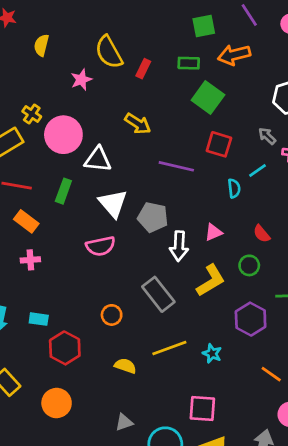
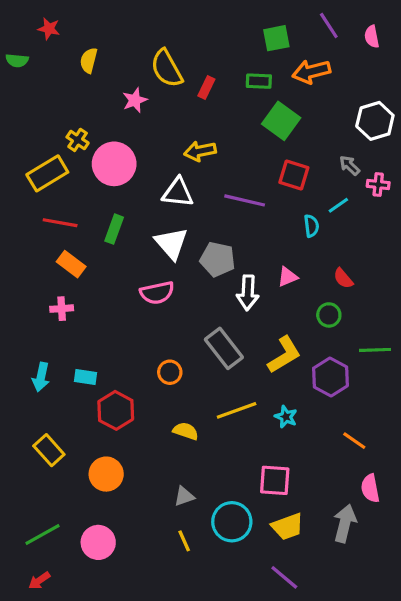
yellow arrow: (138, 124) -> (200, 151), turned 136
white triangle: (98, 159) -> (178, 192), moved
pink cross: (30, 260) -> (62, 309), moved
yellow L-shape: (211, 281) -> (284, 355), moved

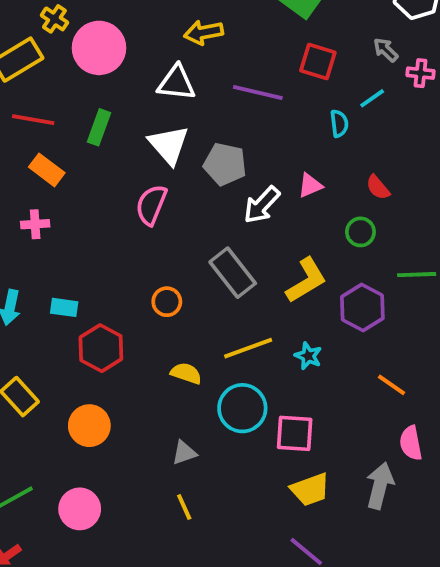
pink semicircle: (157, 293) -> (151, 205), turned 124
white arrow: (248, 293) -> (262, 205), turned 40
cyan circle: (232, 522) -> (242, 408), moved

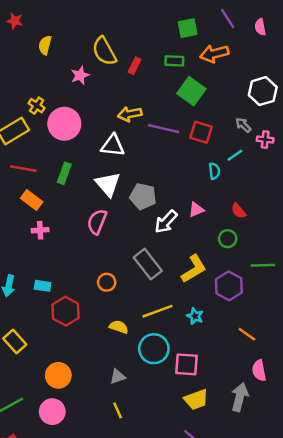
purple line: (258, 93) -> (164, 129), moved
pink cross: (35, 224) -> (40, 230), moved
orange circle: (89, 426) -> (58, 375), moved

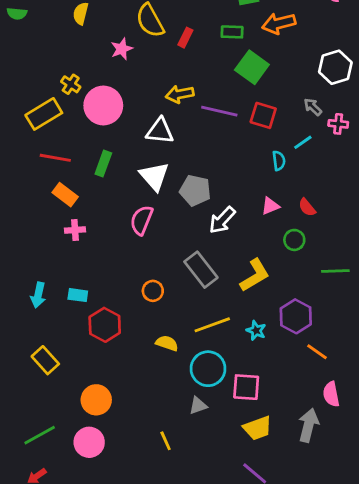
pink triangle: (196, 210) -> (270, 206), moved
purple hexagon: (229, 286) -> (296, 316), moved
gray triangle: (118, 377) -> (198, 405), moved

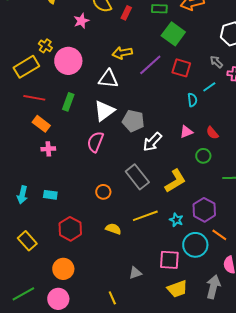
purple line: (219, 111) -> (150, 65), turned -55
white triangle: (154, 176) -> (104, 111), turned 35
red hexagon: (105, 325) -> (70, 229), moved
cyan circle: (208, 369) -> (195, 245), moved

